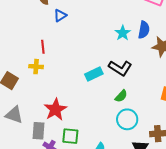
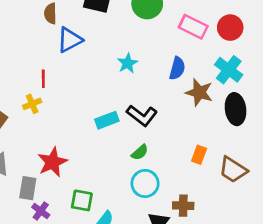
blue triangle: (60, 15) -> (70, 40), size x1.5
cyan star: (123, 33) -> (127, 63), moved
yellow cross: (36, 67) -> (32, 104), turned -32
green square: (70, 136) -> (82, 200), moved

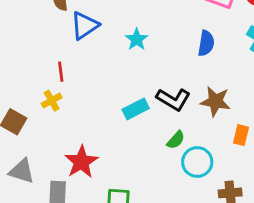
cyan star: (127, 63) -> (137, 39), moved
brown star: (199, 92) -> (215, 101), moved
cyan circle: (145, 183) -> (197, 162), moved

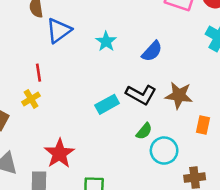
blue semicircle: (206, 43) -> (152, 51), moved, turned 35

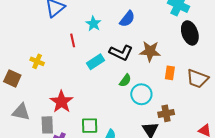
cyan star: (106, 41) -> (93, 24), moved
red line: (38, 73) -> (73, 40), moved
yellow cross: (31, 99) -> (37, 61), turned -32

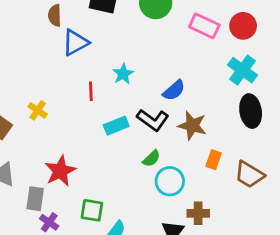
blue semicircle: (127, 19) -> (174, 90), moved

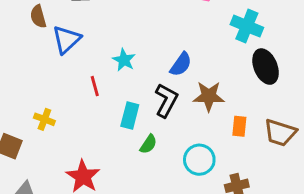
black L-shape: (153, 120) -> (166, 100), turned -84
cyan rectangle: (116, 126) -> (130, 115), turned -40
green semicircle: (151, 159) -> (148, 144), moved

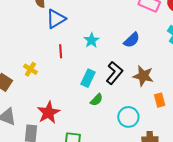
blue semicircle: (181, 64) -> (132, 40), moved
red line: (95, 86) -> (61, 51), moved
orange rectangle: (239, 126) -> (160, 100), turned -32

